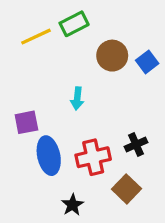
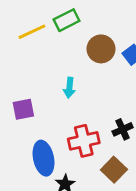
blue ellipse: (49, 156) -> (44, 158), moved

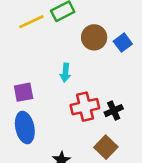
red cross: (84, 141) -> (85, 107), moved
blue ellipse: (44, 158) -> (25, 128), moved

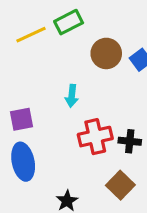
black cross: (114, 111) -> (130, 141), turned 30

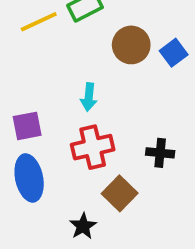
red cross: (95, 137) -> (93, 147), moved
brown square: (120, 185) -> (120, 193), moved

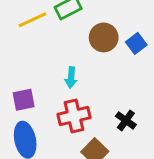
black cross: (160, 153) -> (126, 120), turned 30

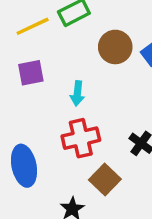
purple square: (24, 100) -> (31, 73), moved

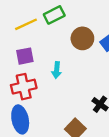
red cross: (81, 138) -> (24, 87), moved

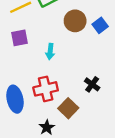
red cross: (24, 87) -> (46, 89), moved

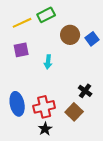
red cross: (46, 89) -> (44, 107), moved
brown square: (68, 108) -> (74, 112), moved

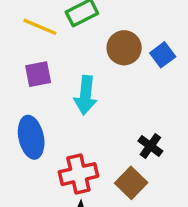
yellow line: (22, 23) -> (40, 27), turned 48
cyan arrow: (48, 62) -> (85, 95), size x1.5
blue ellipse: (17, 104) -> (31, 137), moved

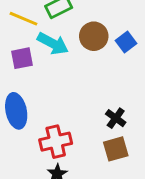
cyan arrow: (85, 95) -> (53, 44), moved, turned -68
brown square: (131, 183) -> (116, 149), moved, turned 30

